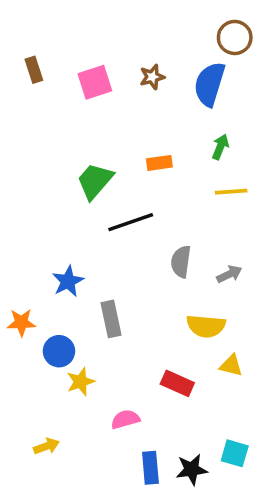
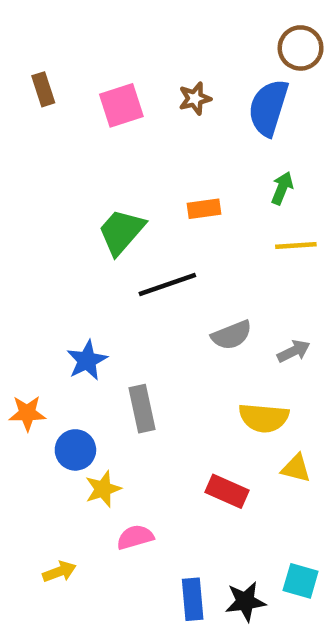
gray semicircle: (181, 262) -> (232, 335), turned -120
pink semicircle: (125, 419) -> (135, 537), moved

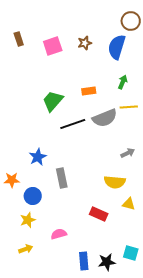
gray semicircle: (232, 335) -> (105, 118), moved, size x1.4
yellow star: (103, 489) -> (28, 220), moved

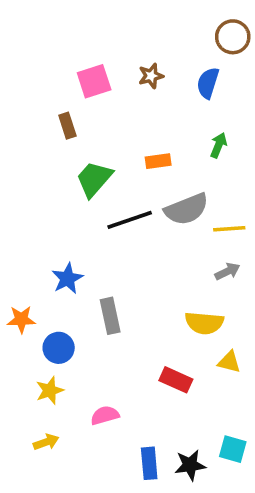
brown rectangle: (19, 39) -> (67, 126), moved
blue semicircle: (117, 47) -> (208, 83), size x0.7
yellow line: (129, 107) -> (229, 229), moved

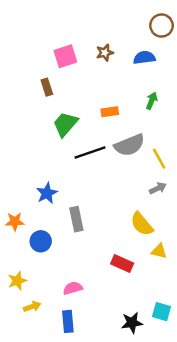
blue semicircle: (208, 83) -> (144, 58), turned 65
yellow line: (229, 229) -> (159, 159), turned 65
yellow semicircle: (204, 323) -> (142, 224), turned 45
yellow star: (50, 390) -> (17, 281), moved
blue rectangle: (149, 463) -> (68, 321), moved

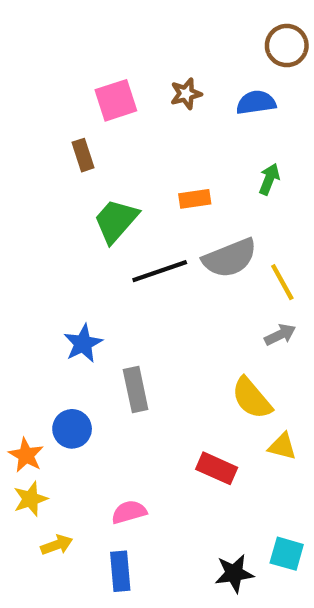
orange star: (15, 222) -> (26, 455), moved, turned 30

